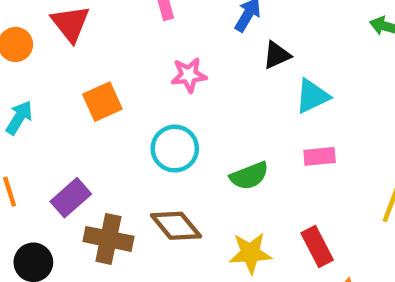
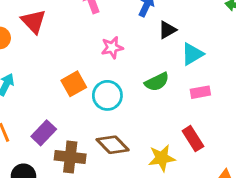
orange square: (102, 102) -> (74, 84), moved
green semicircle: (249, 176) -> (157, 82), moved
red rectangle: (317, 247) -> (193, 139), moved

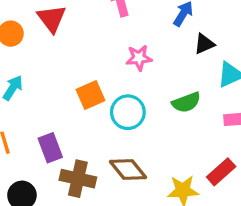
purple rectangle: (44, 133) -> (50, 148), turned -70
red rectangle: (193, 139) -> (221, 172), turned 75

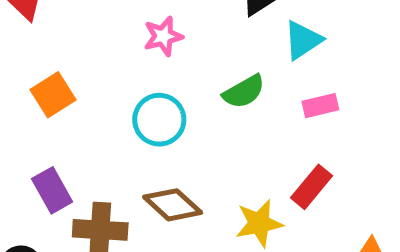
orange square: (91, 95) -> (53, 95), moved

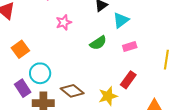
cyan circle: (159, 120) -> (40, 73), moved

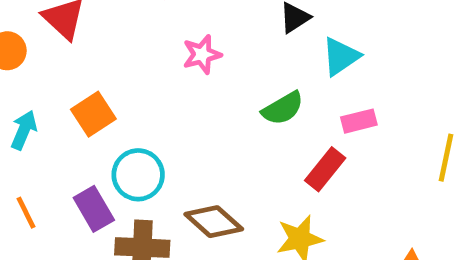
red rectangle: (128, 80) -> (325, 169), moved

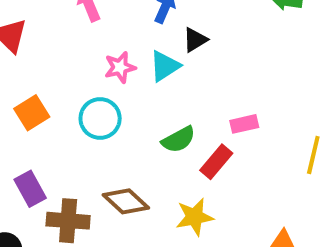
cyan triangle: (341, 56) -> (165, 66), moved
green semicircle: (283, 108) -> (179, 140), moved
cyan circle: (138, 175) -> (100, 118), moved

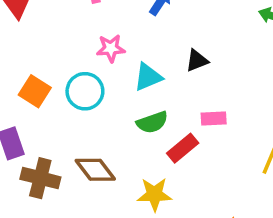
black triangle: (195, 40) -> (197, 61), moved
cyan triangle: (165, 66) -> (148, 77), moved
orange square: (32, 113) -> (35, 91), moved, turned -36

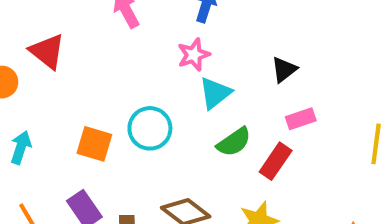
pink star: (111, 48) -> (194, 55), moved
black triangle: (197, 61) -> (284, 70), moved

